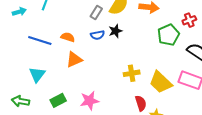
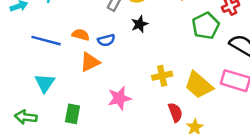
blue semicircle: (98, 35) -> (106, 40), moved
green rectangle: (58, 100) -> (72, 114), turned -49
pink star: (89, 101) -> (119, 98), moved

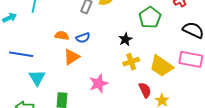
black star: (139, 24) -> (125, 39), moved
green pentagon: (206, 26) -> (150, 17), moved
blue line: (46, 41) -> (21, 54), moved

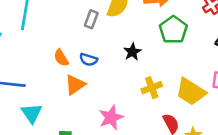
orange semicircle: (62, 36) -> (61, 58), turned -128
blue semicircle: (83, 38) -> (88, 60), turned 40
black star: (125, 39) -> (132, 52), moved

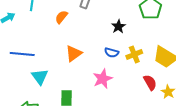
orange semicircle: (61, 58) -> (61, 17), moved, turned 72
blue semicircle: (88, 60) -> (112, 53), moved

